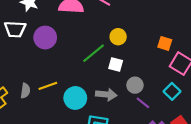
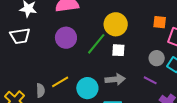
yellow circle: (118, 37) -> (116, 24), size x1.5
purple circle: (45, 38) -> (66, 38), moved
gray circle: (135, 85) -> (157, 58), moved

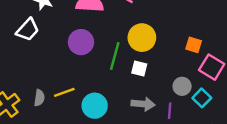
white trapezoid: (20, 36) -> (28, 30), turned -50
green line: (96, 44) -> (115, 56), turned -35
gray arrow: (115, 79) -> (143, 104), moved
purple line: (150, 80) -> (170, 111), turned 56

